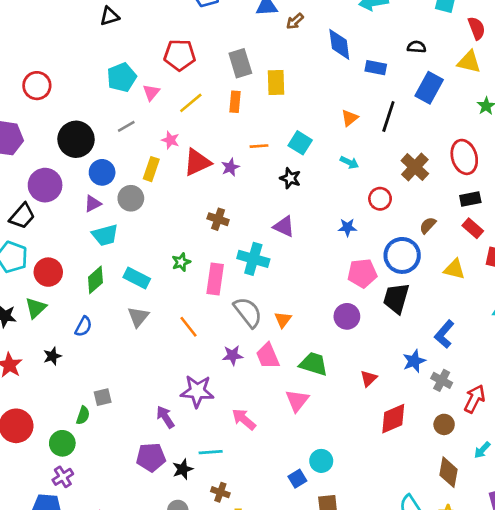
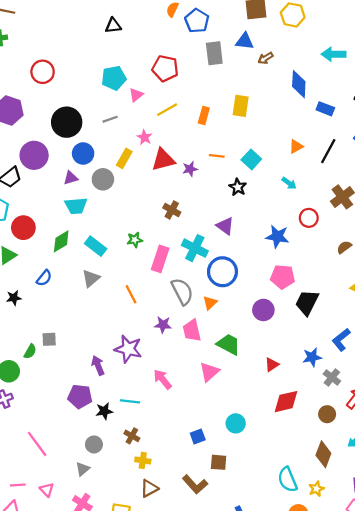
gray rectangle: (240, 63) -> (214, 53), moved
blue star: (347, 227) -> (277, 237), size x1.5
blue circle: (402, 255) -> (222, 272), moved
cyan circle: (321, 461) -> (236, 423), moved

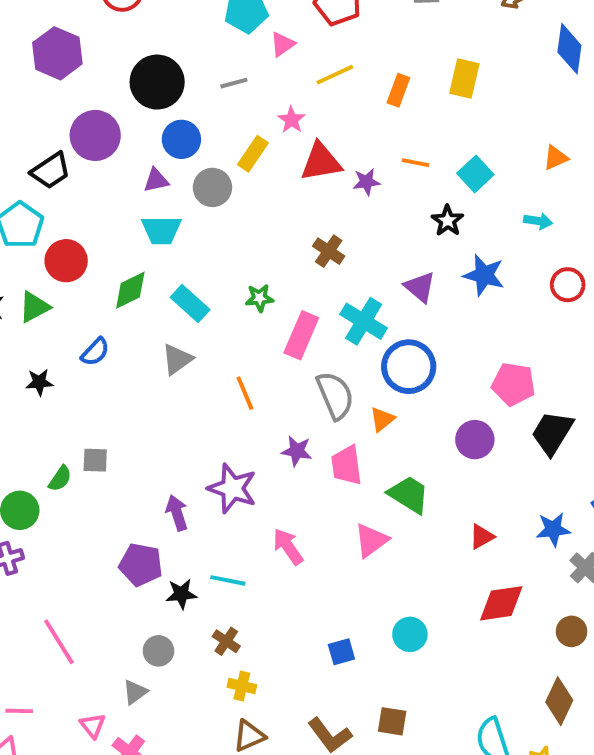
cyan arrow: (289, 183) -> (538, 221), turned -32
blue star: (277, 237) -> (484, 275), moved
brown square: (219, 462) -> (392, 721), moved
pink triangle: (47, 490) -> (93, 726), moved

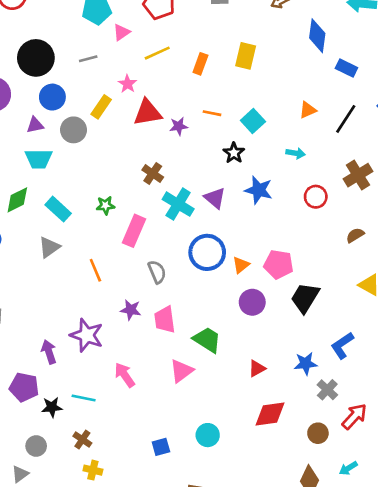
cyan cross: (364, 321) -> (178, 204), moved
gray semicircle: (335, 395) -> (157, 272), size x0.7
orange triangle: (382, 419) -> (241, 265), moved

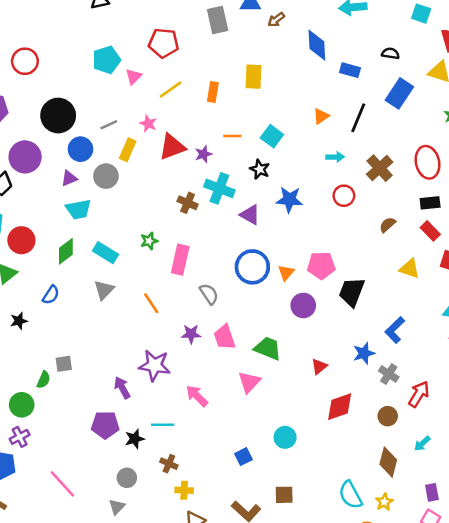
gray line: (88, 59) -> (109, 125), moved
cyan arrow: (296, 153) -> (335, 157), moved
cyan cross: (178, 204) -> (219, 188), moved

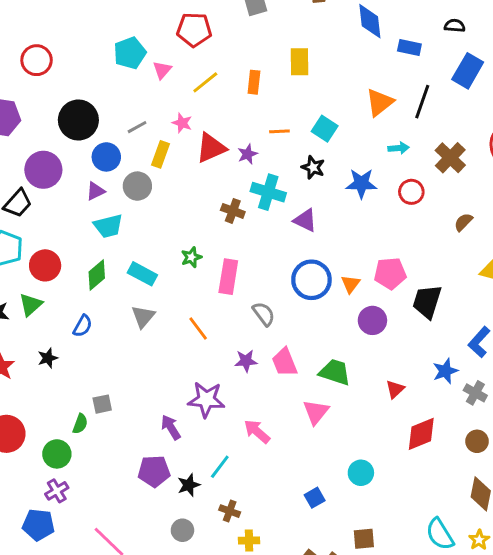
orange triangle: (321, 116) -> (380, 102), size x1.5
blue star: (289, 200) -> (361, 183), moved
cyan line: (163, 425) -> (220, 467), turned -50

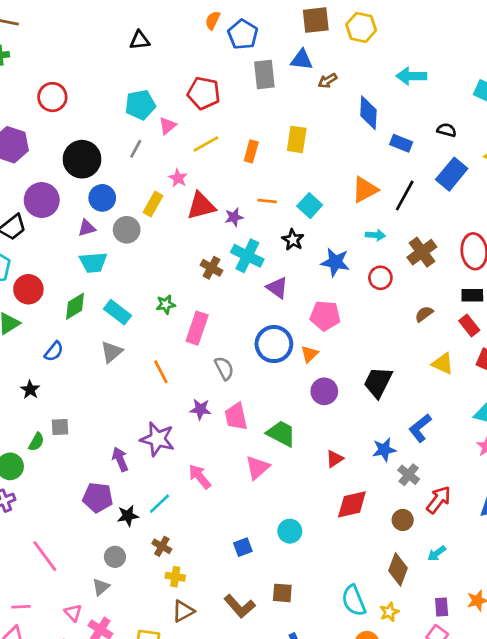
gray line: (137, 127) -> (136, 149), moved, turned -42
pink pentagon: (390, 273) -> (325, 316), moved
black star: (48, 358) -> (30, 390), moved, turned -30

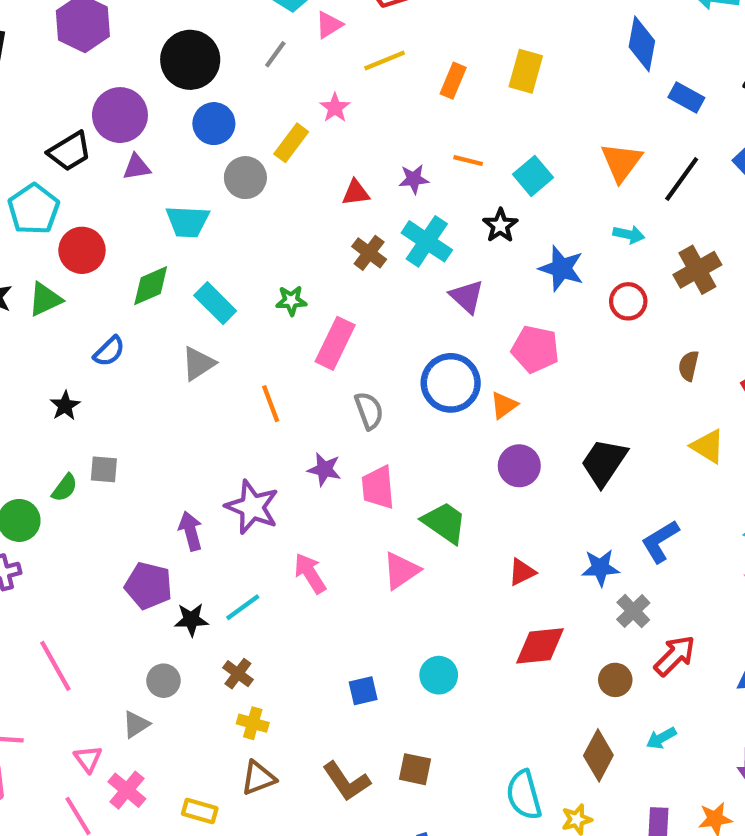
orange triangle: (365, 190) -> (621, 162), turned -32
red triangle: (201, 206) -> (356, 193), moved, size x0.6
purple triangle: (87, 228) -> (137, 167), moved
brown semicircle: (424, 314) -> (689, 366), turned -48

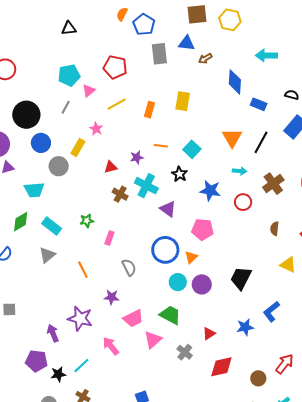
pink rectangle: (335, 343) -> (109, 238), size x0.6
pink trapezoid: (378, 487) -> (133, 318), moved, turned -105
gray cross: (633, 611) -> (185, 352), moved
cyan circle: (439, 675) -> (178, 282), moved

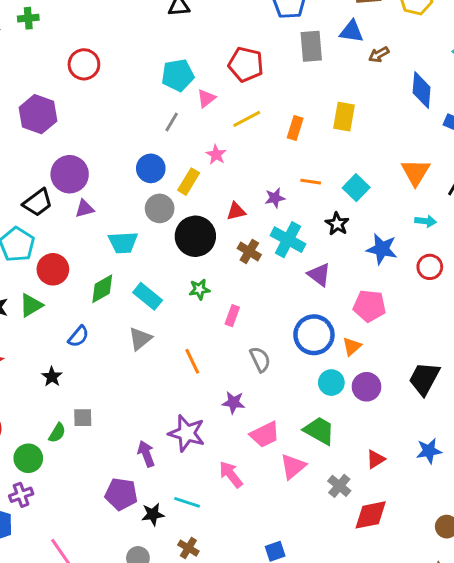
black circle: (26, 115) -> (195, 236), moved
blue circle: (41, 143) -> (151, 168), moved
cyan line: (81, 366) -> (187, 502), turned 60
red diamond: (221, 367) -> (371, 515), moved

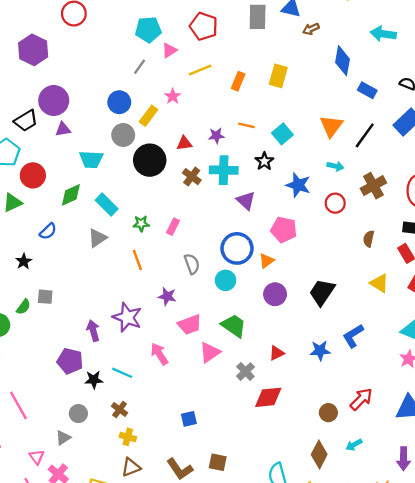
cyan cross: (288, 240) -> (224, 170), turned -32
green star: (199, 289) -> (141, 224), moved
cyan circle: (331, 383) -> (226, 280), moved

